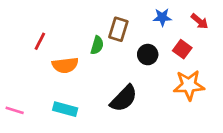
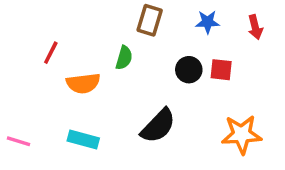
red arrow: (200, 21) -> (255, 27), turned 36
brown rectangle: (118, 29) -> (150, 20), moved
red square: (182, 49) -> (221, 70), moved, turned -30
orange star: (189, 85) -> (242, 134), moved

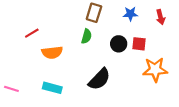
red line: (51, 53) -> (32, 33), turned 32
green semicircle: (124, 58) -> (86, 36), moved
orange star: (242, 134) -> (155, 70), moved

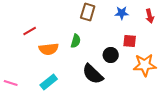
green semicircle: (86, 36) -> (76, 41), moved
black circle: (119, 44) -> (111, 55), moved
black semicircle: (99, 79) -> (93, 74), turned 90
cyan rectangle: (52, 88) -> (49, 82), turned -54

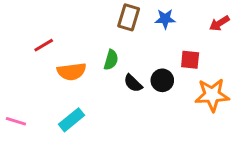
blue star: (122, 13) -> (165, 19), moved
red arrow: (150, 16) -> (219, 23), turned 72
black semicircle: (93, 74) -> (133, 83), moved, size x0.6

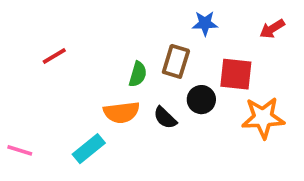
brown rectangle: (129, 17) -> (176, 61), moved
red square: (190, 60) -> (236, 74), size x1.4
orange semicircle: (72, 72) -> (121, 112), moved
black semicircle: (133, 83) -> (165, 118), moved

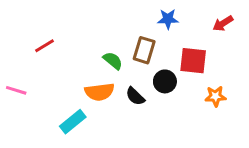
green semicircle: (138, 74) -> (113, 61), turned -66
orange star: (263, 118) -> (215, 96), size x0.6
pink line: (20, 150) -> (16, 90), moved

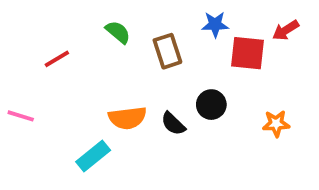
brown rectangle: (144, 50) -> (167, 51), moved, turned -35
green semicircle: (113, 61) -> (118, 32), moved
red square: (193, 61) -> (248, 53), moved

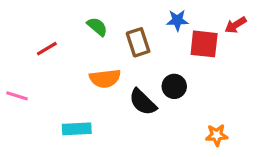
orange semicircle: (127, 118) -> (105, 78), moved
black semicircle: (173, 124) -> (143, 102), size x1.4
orange star: (276, 124) -> (217, 135), moved
cyan rectangle: (93, 156) -> (77, 129), turned 36

